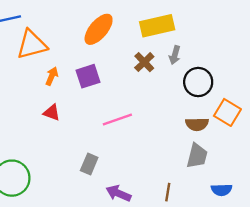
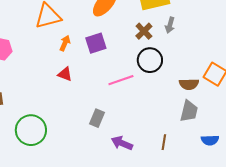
black circle: (198, 82) -> (150, 60), moved

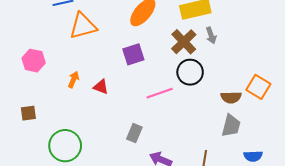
gray arrow: (170, 25) -> (211, 35), turned -35
brown cross: (144, 31) -> (184, 42), size x1.4
orange arrow: (65, 43) -> (74, 80), moved

